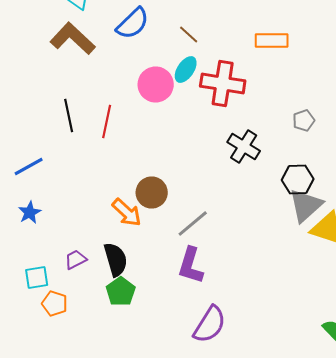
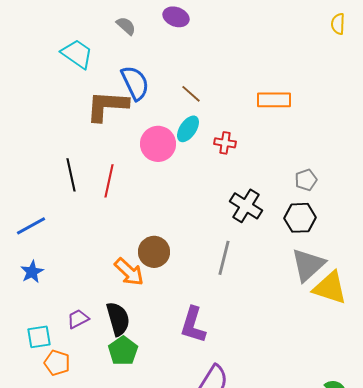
blue semicircle: (133, 24) -> (135, 83), turned -72
brown L-shape: (73, 38) -> (107, 106), moved, turned -39
red cross: (223, 84) -> (225, 143), size x0.5
black hexagon: (298, 180) -> (300, 218), moved
gray line: (193, 224) -> (224, 258), moved, turned -36

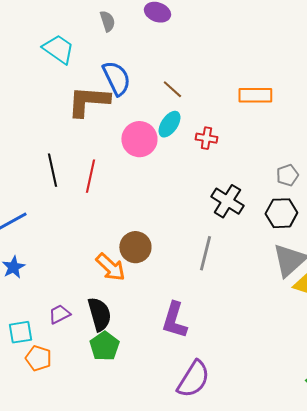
gray semicircle: (126, 26) -> (107, 21), turned 30

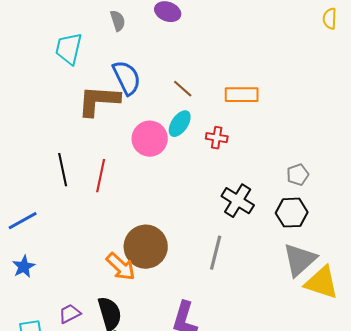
cyan trapezoid: (58, 49) -> (69, 49), turned -112
orange rectangle: (255, 95) -> (242, 95), moved
brown circle: (135, 247) -> (146, 247), size x1.4

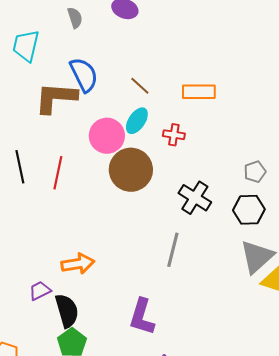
brown circle: (146, 247) -> (131, 170), moved
orange arrow: (121, 267) -> (78, 264), turned -52
purple trapezoid: (70, 314) -> (40, 291), moved

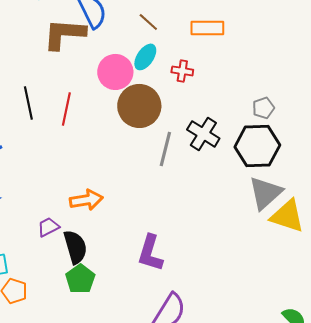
black hexagon: (249, 210) -> (257, 146), size x1.4
gray line: (173, 250) -> (165, 149), moved

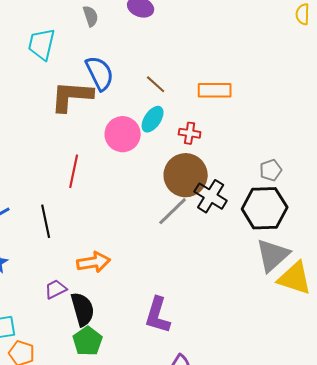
black line: (28, 103) -> (46, 221), moved
brown circle: (139, 106) -> (186, 175), moved
gray line: (165, 149) -> (173, 211), turned 32

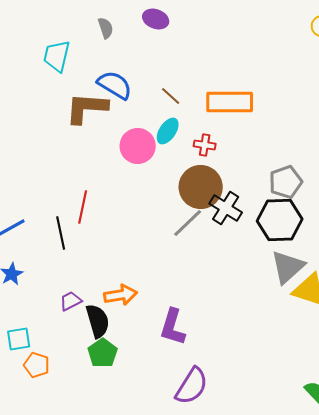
blue semicircle: (100, 73) -> (115, 85), turned -33
orange rectangle: (215, 90) -> (230, 102), size x1.4
gray pentagon: (271, 170) -> (286, 182), size x1.5
red line: (74, 171) -> (83, 207), moved
orange arrow: (94, 262) -> (121, 295), moved

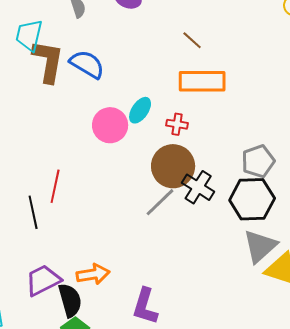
brown line: (171, 96) -> (192, 40), moved
brown L-shape: (87, 108) -> (48, 61), moved, turned 96
purple trapezoid: (71, 301) -> (43, 280), size x1.6

